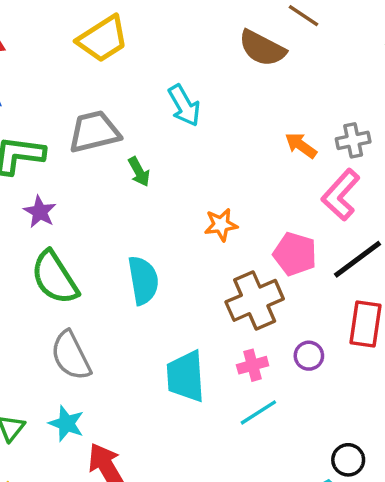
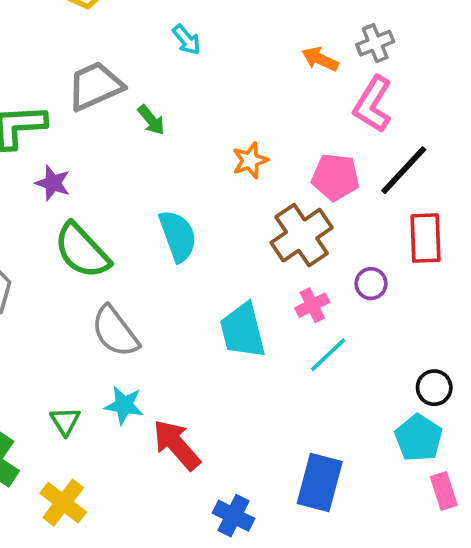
cyan arrow: (184, 106) -> (187, 40), size x0.7

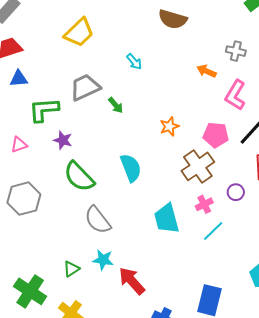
gray cross: (375, 43) -> (236, 51), moved, turned 36
green triangle: (65, 421) -> (71, 269), turned 30

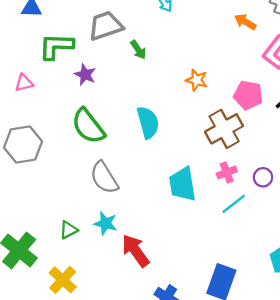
orange star: (169, 126) -> (197, 80), turned 30
purple star: (63, 140) -> (85, 75), moved
purple circle: (236, 192) -> (263, 177), moved

